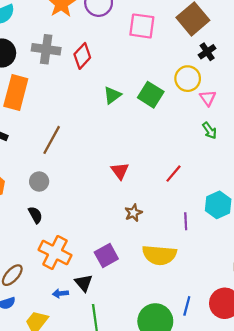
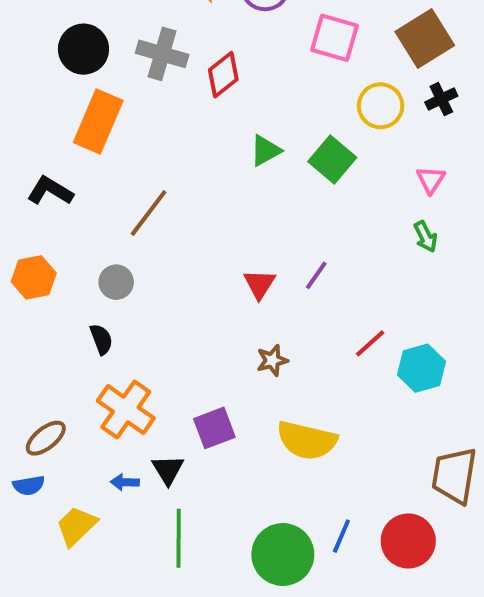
yellow circle: (188, 79) -> (381, 106), moved
red line: (173, 174) -> (370, 343), moved
purple line: (186, 221) -> (316, 275), moved, turned 30

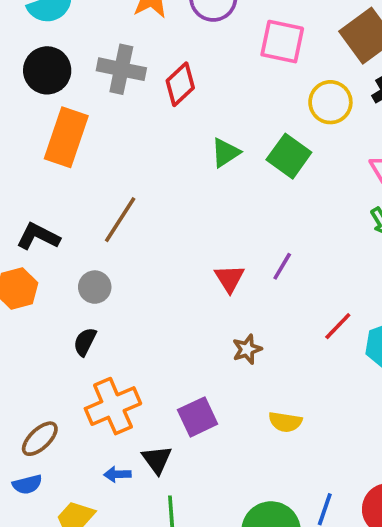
black L-shape: (50, 191) -> (38, 236), moved
black semicircle: (101, 339) -> (85, 342), turned -128
orange cross: (126, 410) -> (113, 406), turned 36
yellow semicircle: (307, 440) -> (285, 422), size x0.6

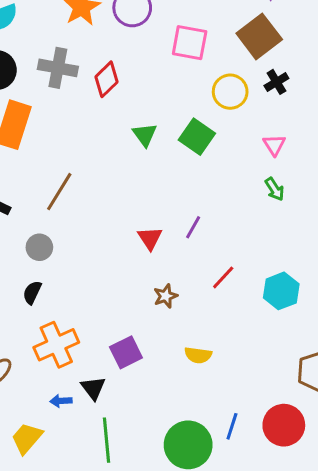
green triangle: (225, 153) -> (145, 135), turned -32
red line: (338, 326) -> (223, 277), moved

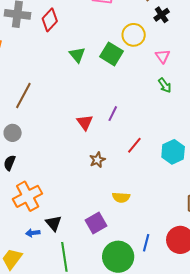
yellow circle: (230, 92) -> (134, 35), moved
purple square: (126, 352) -> (96, 223), moved

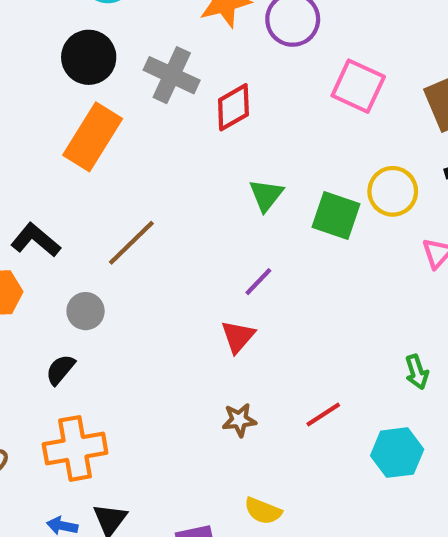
green square: (112, 54) -> (336, 215), turned -30
green arrow: (165, 85) -> (417, 372), moved
purple line: (113, 114) -> (258, 282), moved

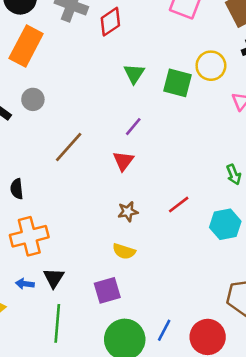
brown line: (131, 243) -> (69, 147), moved
gray circle: (86, 311) -> (33, 99), moved
black semicircle: (60, 370) -> (17, 189), turned -42
yellow semicircle: (263, 511) -> (124, 251), moved

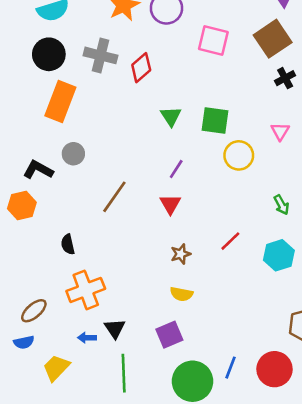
yellow circle: (211, 66) -> (239, 155), moved

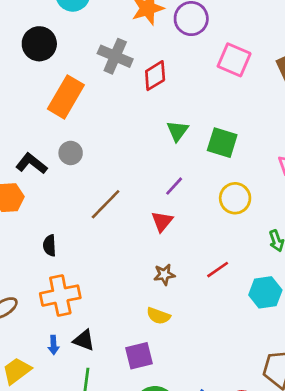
black circle: (49, 54) -> (39, 44), moved
yellow circle: (239, 155) -> (235, 198), moved
black triangle: (115, 328) -> (84, 340), turned -45
blue arrow: (87, 338) -> (53, 345), turned -102

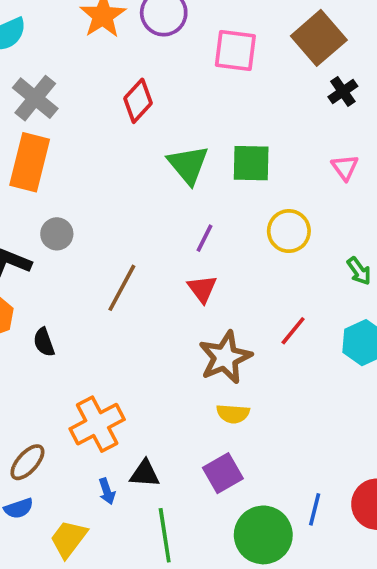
gray cross: (115, 56) -> (35, 98), moved, turned 32
green triangle: (177, 131) -> (188, 165), size x1.4
black semicircle: (50, 246) -> (44, 342), moved
brown star: (164, 274) -> (225, 357), size x1.8

